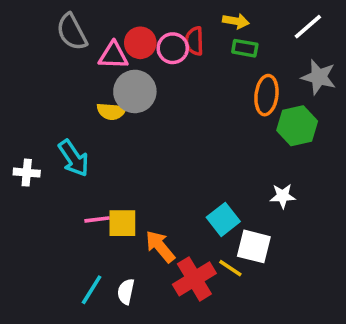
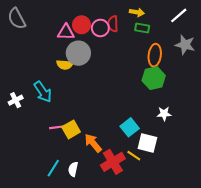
gray semicircle: (72, 32) -> (17, 19), moved
green hexagon: (297, 126) -> (154, 78), moved
white cross: (27, 173) -> (16, 100), turned -32
yellow square: (122, 223) -> (71, 129), turned -30

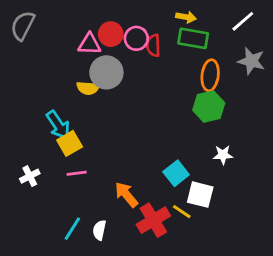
gray semicircle: (17, 19) -> (23, 26), turned 55
red semicircle: (113, 24) -> (153, 45), moved
green rectangle: (142, 28) -> (193, 38), size x1.5
white cross: (16, 100) -> (30, 176), moved
yellow square: (71, 129) -> (70, 143), moved

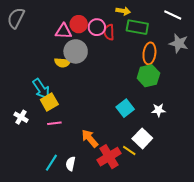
yellow arrow: (186, 17) -> (123, 11), moved
white line: (243, 21) -> (173, 15), turned 66
cyan square: (176, 173) -> (125, 108), moved
white cross: (30, 176) -> (21, 117), moved, turned -32
white square: (200, 195) -> (142, 138), turned 30

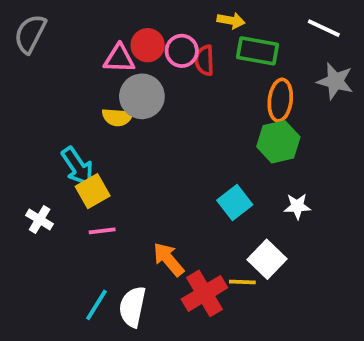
yellow line: (129, 151) -> (242, 282), turned -32
white semicircle: (71, 164) -> (132, 307), size x1.5

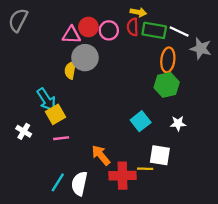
white line: (324, 28) -> (179, 32), moved
red semicircle: (204, 60) -> (133, 27), moved
yellow semicircle: (117, 117) -> (70, 70), turned 96
white square: (267, 259) -> (160, 155), turned -35
red cross: (204, 293) -> (122, 176), turned 30

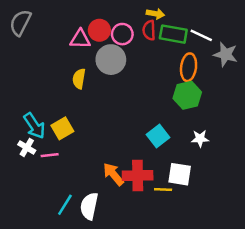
gray circle: (85, 58) -> (111, 60), moved
cyan arrow: (46, 100) -> (34, 126), moved
pink line: (61, 138) -> (50, 155), moved
red cross: (122, 176) -> (138, 175), moved

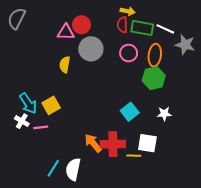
pink circle: (122, 34) -> (129, 53), moved

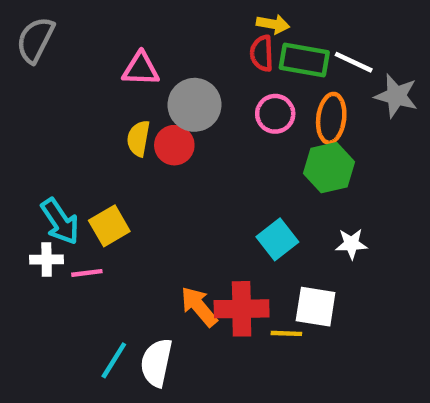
red circle: (81, 25) -> (174, 145), moved
white cross: (22, 121) -> (47, 259), turned -32

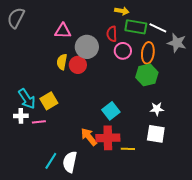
red semicircle: (262, 53) -> (112, 34), moved
cyan square: (277, 239) -> (111, 111), moved
white square: (316, 307) -> (156, 134), moved

